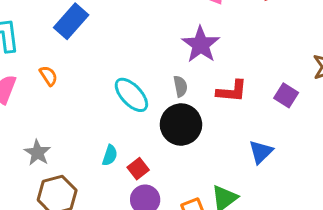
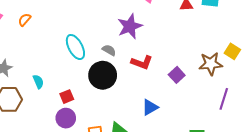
orange semicircle: (48, 76) -> (25, 20), turned -120
gray semicircle: (180, 86) -> (109, 50), turned -64
cyan semicircle: (110, 155) -> (38, 82), moved, turned -56

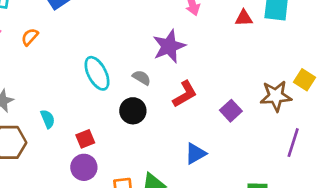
red L-shape: (142, 62) -> (185, 94), turned -50
black circle: (103, 75) -> (133, 111), size x0.7

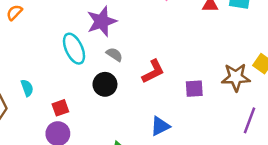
purple star: (169, 46) -> (102, 21), moved
purple square: (231, 111) -> (194, 89), turned 36

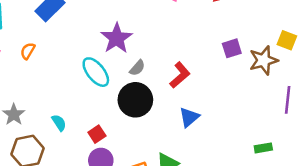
gray semicircle: (114, 54) -> (137, 68), turned 112
black circle: (105, 84) -> (135, 100), size x1.4
purple square: (194, 89) -> (232, 48), moved
blue triangle: (160, 126) -> (189, 117), moved

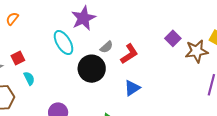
purple square: (232, 48) -> (173, 38), turned -35
gray semicircle: (137, 68) -> (106, 47), moved
red square: (97, 134) -> (18, 58), moved

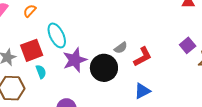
purple star: (83, 18) -> (75, 60), moved
cyan ellipse: (64, 43) -> (57, 35), moved
red square: (18, 58) -> (32, 50), size x1.6

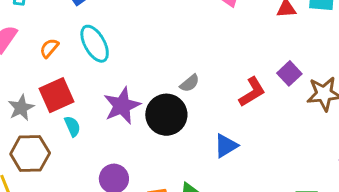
orange semicircle: (30, 11) -> (49, 48), moved
cyan ellipse: (57, 35) -> (95, 44), moved
red L-shape: (143, 57) -> (252, 92), moved

